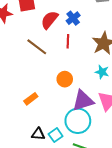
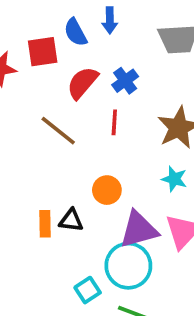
orange rectangle: (31, 99) -> (45, 224), turned -56
black triangle: (38, 134) -> (71, 220), moved

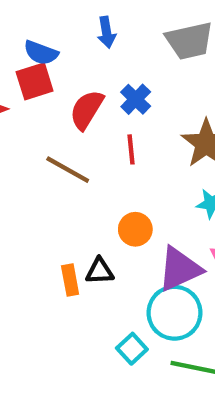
blue semicircle: (76, 32) -> (41, 53), moved, turned -32

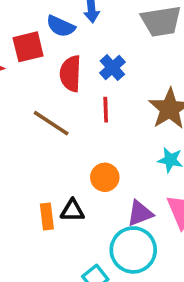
blue semicircle: (41, 53) -> (61, 26), moved
red semicircle: (87, 110) -> (70, 74), turned -33
purple triangle: (180, 269) -> (140, 213), size x0.7

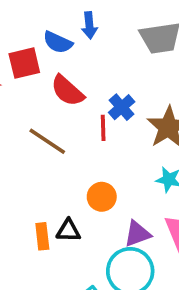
blue cross: (112, 68) -> (122, 107), moved
red semicircle: (70, 74) -> (67, 91), turned -51

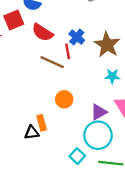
brown line: (47, 141) -> (52, 62), moved
orange circle: (102, 197) -> (64, 99), moved
black triangle: (68, 231) -> (32, 133), moved

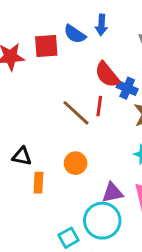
red semicircle: (42, 32) -> (107, 75), moved
blue cross: (77, 37) -> (127, 88), moved, turned -35
black triangle: (32, 133) -> (22, 156), moved

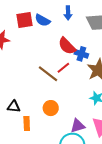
blue arrow: (101, 25) -> (68, 13), moved
red square: (46, 46) -> (24, 20), moved
red line: (99, 106) -> (63, 68), turned 48

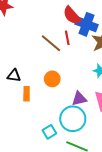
blue cross: (81, 54) -> (87, 24), size x1.5
red line: (63, 68) -> (67, 38), turned -64

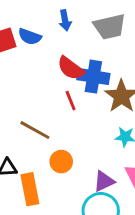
brown line: (51, 43) -> (35, 130), moved
orange rectangle: (27, 94) -> (30, 189), size x1.5

